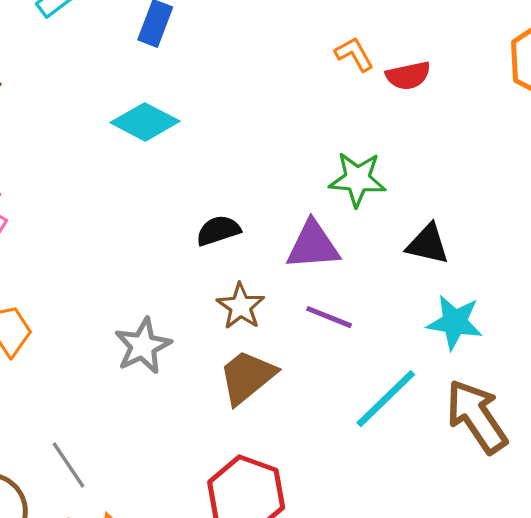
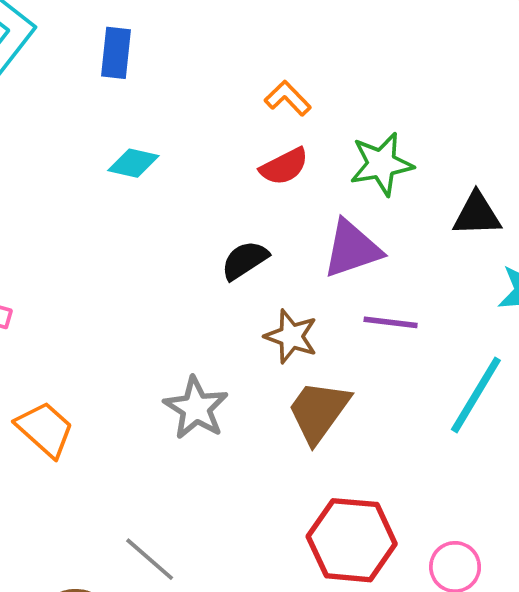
orange L-shape: (354, 54) -> (288, 98), moved
red semicircle: (408, 76) -> (284, 166), moved
cyan diamond: (145, 122) -> (133, 163), size x0.7

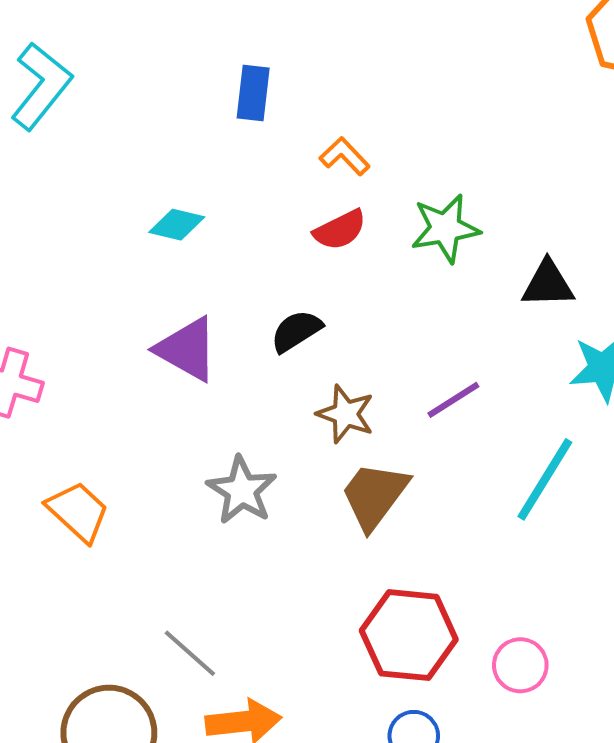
blue rectangle: (116, 53) -> (253, 93), moved
purple triangle: (352, 249) -> (187, 349), moved, turned 48
purple line: (391, 322) -> (453, 400), turned -40

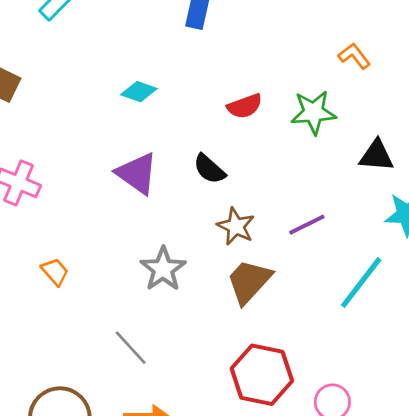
orange L-shape: (345, 156) -> (354, 56), moved
black semicircle: (296, 331) -> (209, 169), turned -112
orange trapezoid: (78, 512) -> (55, 272), size x0.7
gray line: (190, 653) -> (131, 348), moved

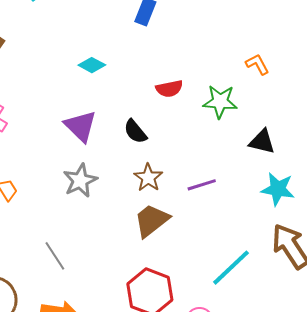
gray star: (163, 269) -> (80, 181), moved
cyan line: (361, 283) -> (231, 268), moved

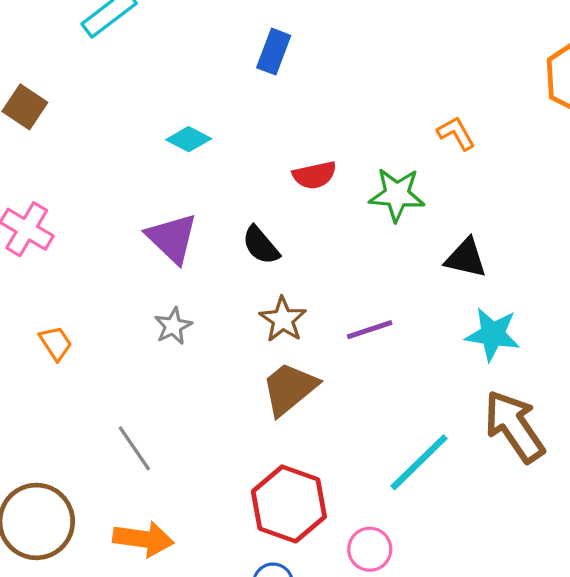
gray star: (80, 181) -> (173, 326), size x0.7

